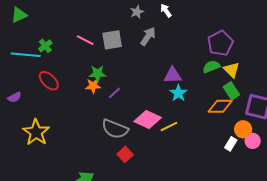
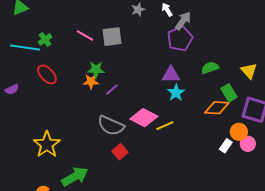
gray arrow: (148, 36) -> (183, 21), moved
purple pentagon: (220, 43) -> (180, 39), moved
yellow triangle: (231, 70) -> (249, 71), moved
yellow star: (36, 132) -> (47, 144), moved

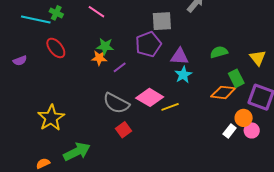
gray square: (112, 37) -> (162, 21), moved
green cross: (45, 39) -> (56, 13), turned -32
purple pentagon: (180, 39) -> (148, 44), moved

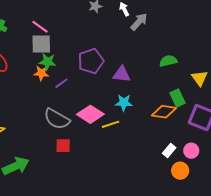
gray square: (162, 21) -> (41, 44), moved
green semicircle: (219, 52) -> (168, 61), moved
cyan star: (183, 75) -> (124, 103), moved, turned 30
orange circle: (244, 118) -> (180, 171), moved
red square: (123, 130) -> (63, 146), turned 35

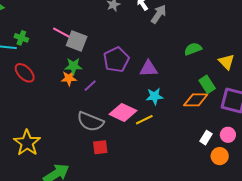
gray square: (41, 44) -> (77, 41), moved, turned 30

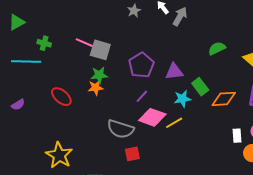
green cross: (21, 38) -> (44, 43), moved
red ellipse: (25, 73) -> (61, 97), moved
green rectangle: (207, 84) -> (200, 87), moved
purple line: (90, 86) -> (142, 96), moved
white rectangle: (206, 138) -> (237, 136), turned -32

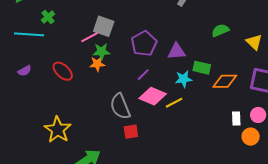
green cross: (44, 43) -> (48, 17), turned 32
pink line: (84, 43) -> (89, 37), moved, turned -54
green rectangle: (200, 87) -> (202, 68), turned -42
purple semicircle: (18, 105) -> (25, 71), moved
gray semicircle: (121, 129) -> (120, 106), turned 48

